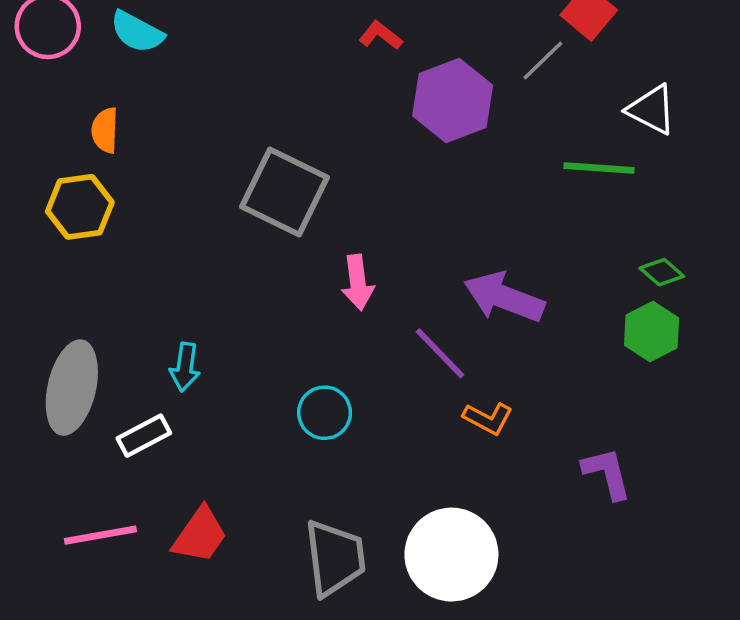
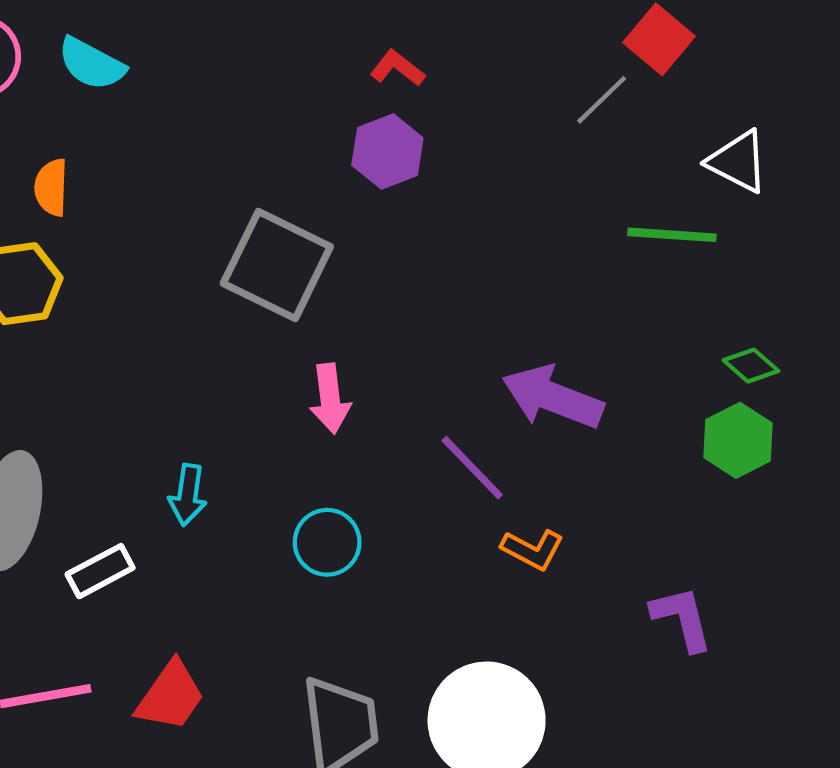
purple hexagon: (453, 101) -> (387, 151), moved, size x0.7
pink arrow: (358, 282) -> (330, 399), moved
cyan arrow: (185, 367) -> (188, 495), moved

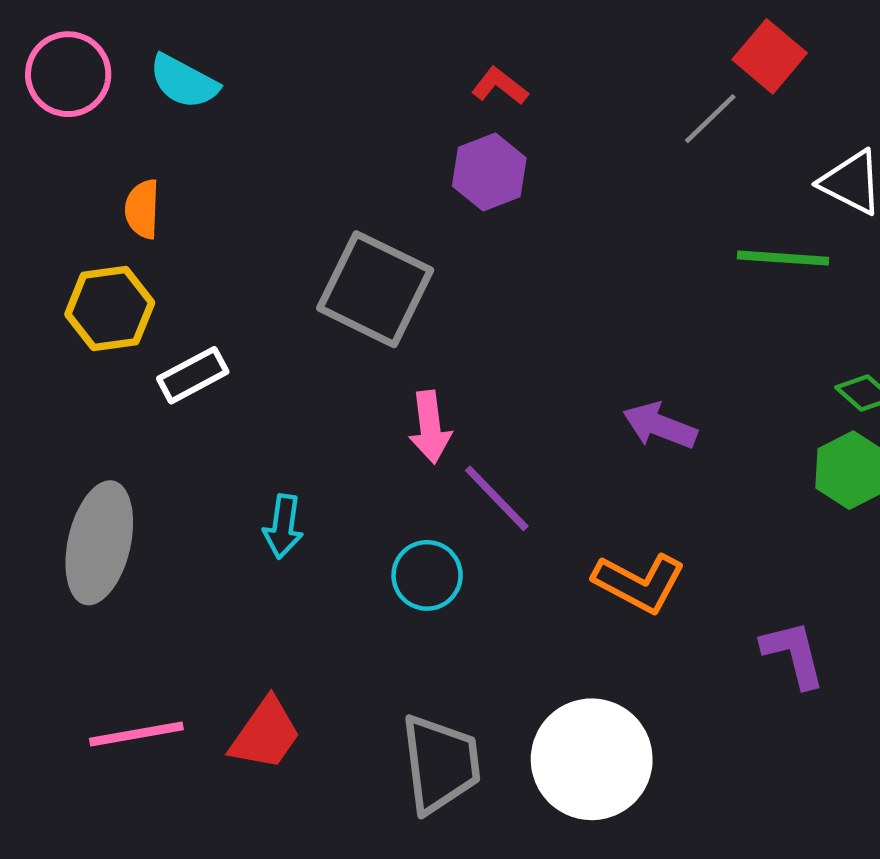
purple arrow: (553, 397) -> (660, 426), size x0.7
purple line: (472, 468) -> (497, 498), moved
orange L-shape: (533, 549) -> (639, 583), size x1.4
white rectangle: (100, 571) -> (193, 375), moved

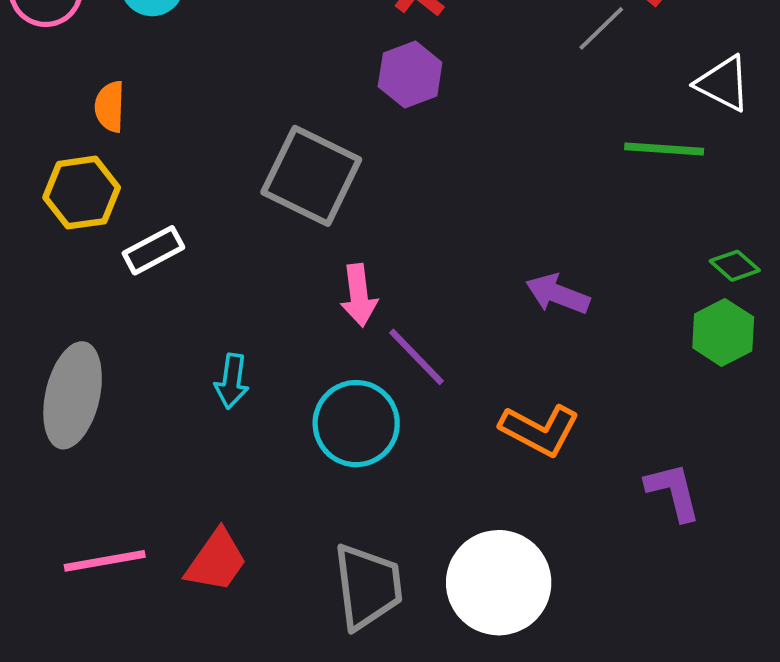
cyan circle: (427, 575) -> (356, 424), size x1.4

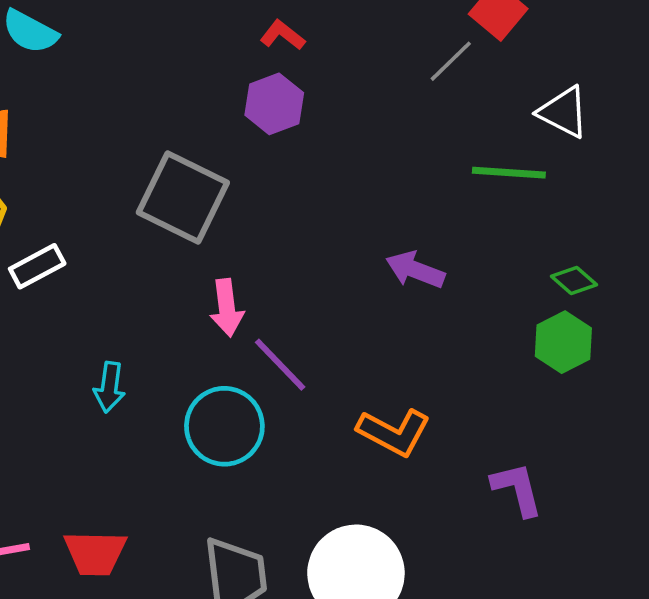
purple arrow: (558, 294) -> (415, 270), moved
red trapezoid: (216, 561) -> (95, 553), turned 56

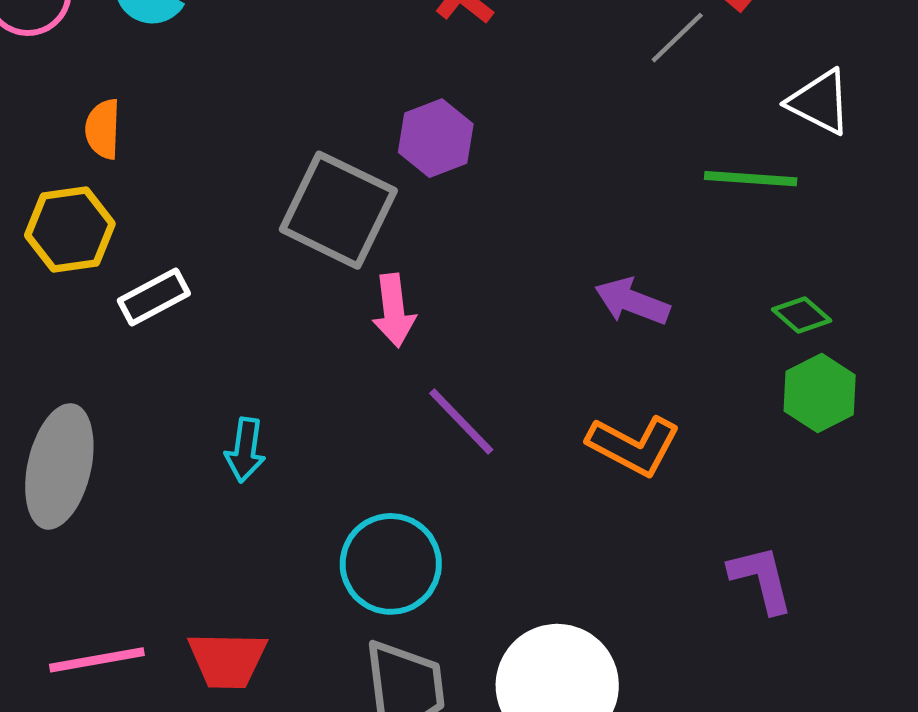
purple hexagon: (274, 104) -> (436, 138), moved
green diamond: (574, 280) -> (802, 315), moved
pink arrow: (227, 308) -> (394, 310), moved
cyan circle: (224, 426) -> (391, 564), moved
orange L-shape: (394, 432) -> (634, 445), moved

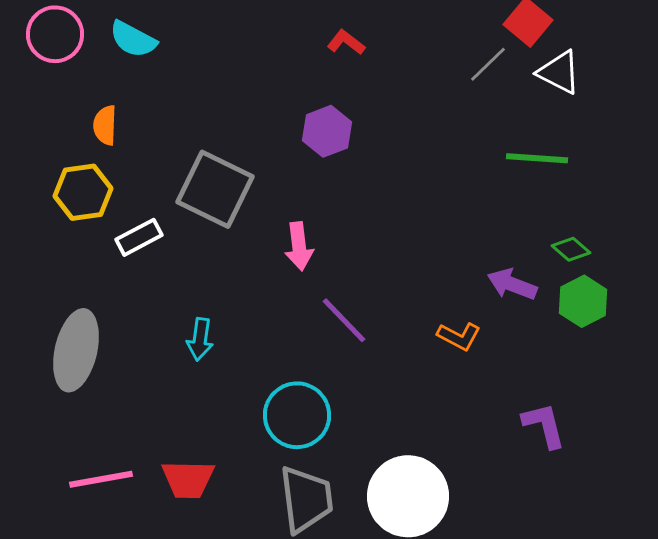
white triangle: (820, 102) -> (559, 72), moved
gray square: (338, 210) -> (215, 189), moved
purple arrow: (632, 301) -> (512, 284), moved
orange L-shape: (634, 445) -> (459, 336), size x0.7

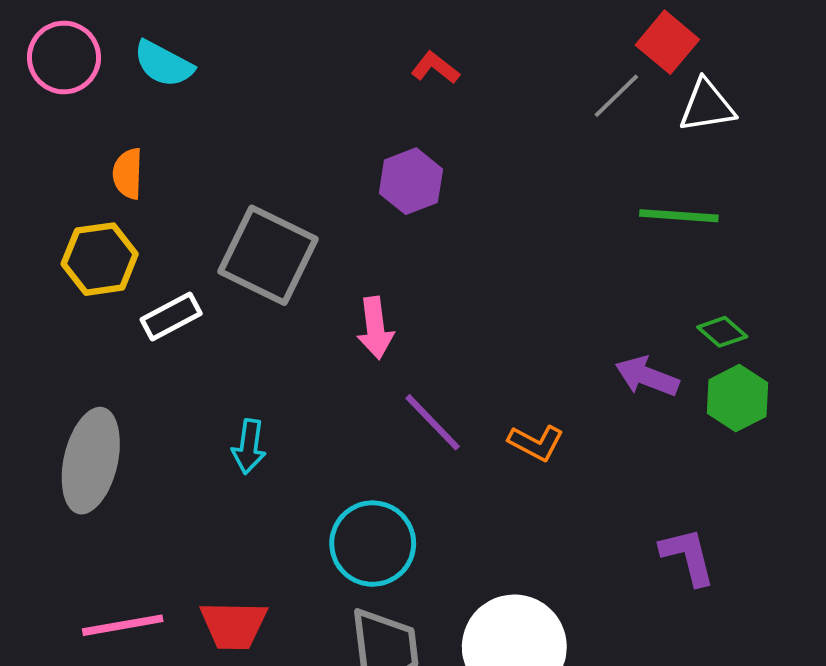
white triangle: (559, 72) -> (707, 106), turned -36
orange L-shape: (459, 336) -> (536, 443), moved

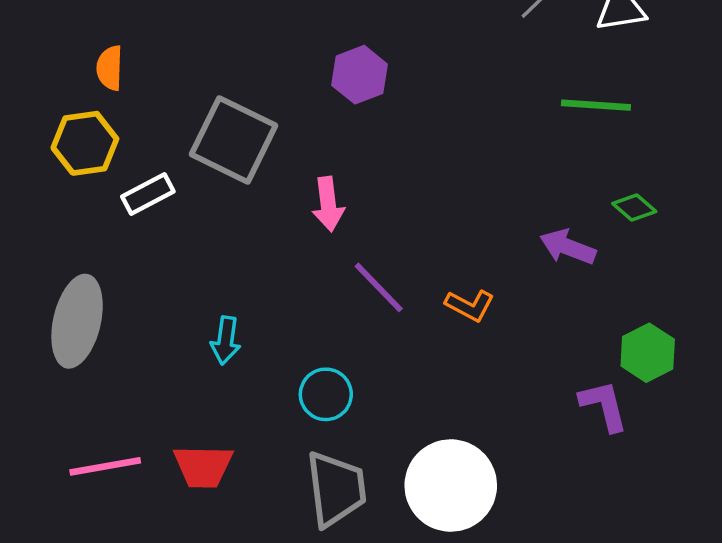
green hexagon: (738, 398) -> (648, 353), moved
cyan arrow: (249, 447) -> (226, 340), moved
cyan circle: (373, 544) -> (326, 394), size x0.7

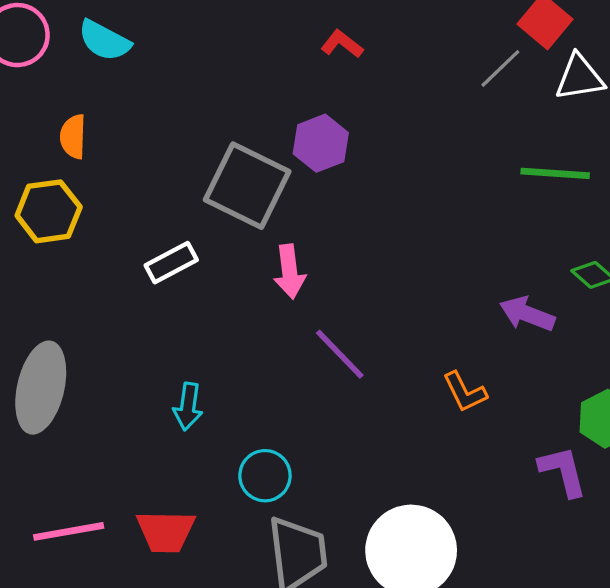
gray square: (233, 140) -> (247, 186), moved
white rectangle: (148, 194) -> (171, 263), moved
orange L-shape: (470, 305) -> (465, 392), moved, turned 36
cyan circle: (326, 394) -> (265, 476), moved

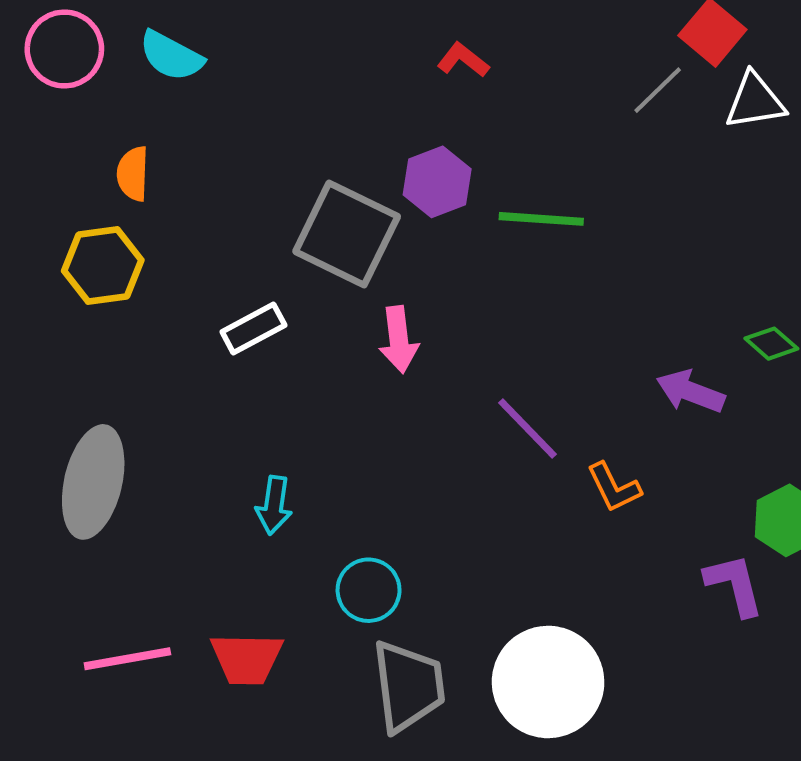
green line: (555, 173) -> (541, 219), moved
purple line: (340, 354) -> (527, 429), moved

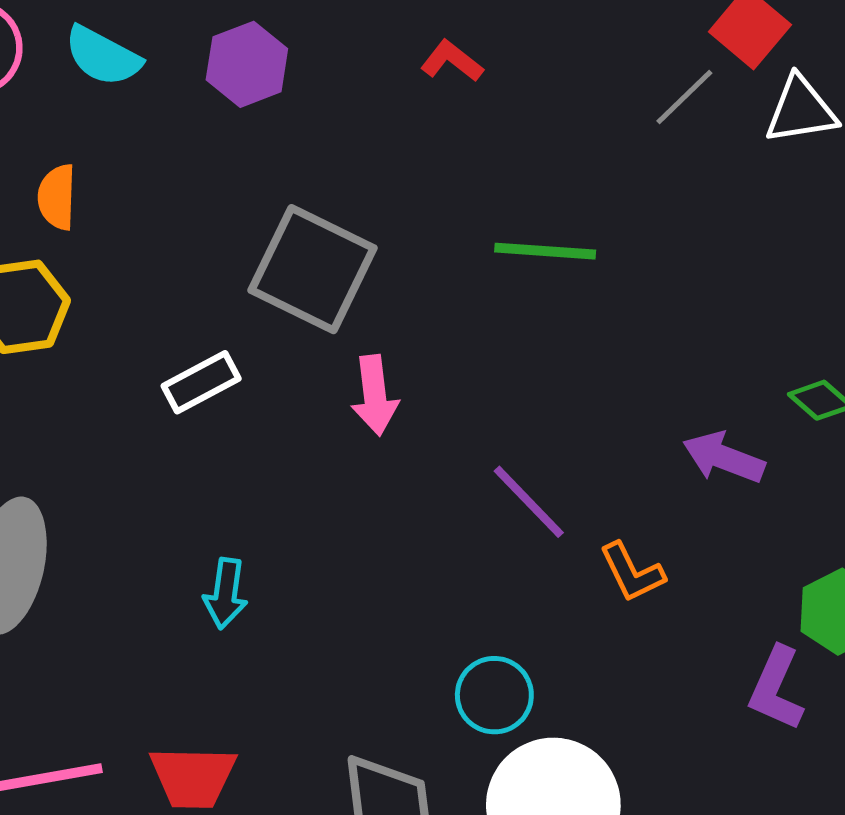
purple hexagon: (437, 182) -> (247, 64), moved
purple L-shape: (734, 585) -> (776, 689), turned -142
cyan circle: (369, 590) -> (494, 695), moved

